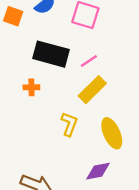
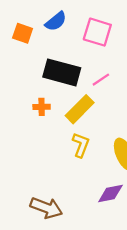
yellow rectangle: (92, 90) -> (80, 109), moved

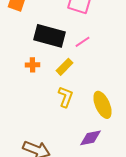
yellow rectangle: (80, 109) -> (64, 67), size x0.7

